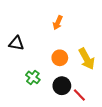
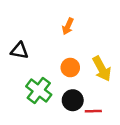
green cross: (33, 77) -> (39, 91), size x1.5
red line: (79, 95) -> (93, 111), turned -48

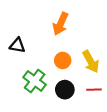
orange arrow: (68, 26) -> (61, 24), size x1.5
red line: (93, 111) -> (94, 90), moved

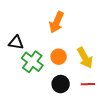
green cross: (35, 81) -> (32, 62), moved

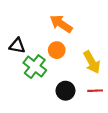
orange arrow: (57, 22) -> (61, 24), turned 100
orange circle: (59, 57) -> (57, 50), moved

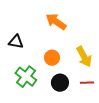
orange circle: (57, 50) -> (52, 58), moved
green cross: (35, 67) -> (26, 77), moved

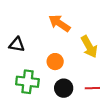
yellow arrow: (84, 57) -> (89, 47), moved
green cross: (26, 77) -> (27, 82), turned -30

